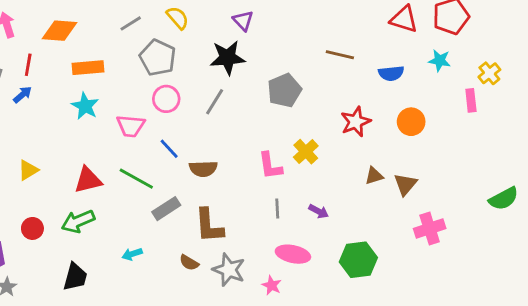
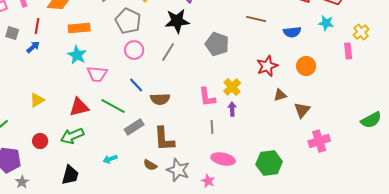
gray pentagon: (284, 90) -> (217, 44), turned -30
pink trapezoid: (131, 126) -> (97, 74), moved
brown triangle: (374, 176) -> (280, 95), moved
purple arrow: (319, 211) -> (232, 109), moved, turned -120

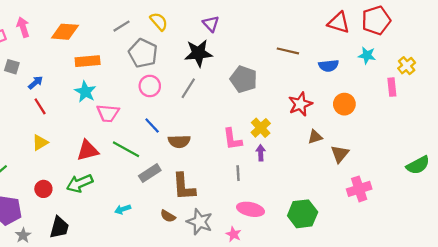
red line: (37, 26) -> (40, 106), moved, turned -42
black trapezoid: (70, 175) -> (59, 227), moved

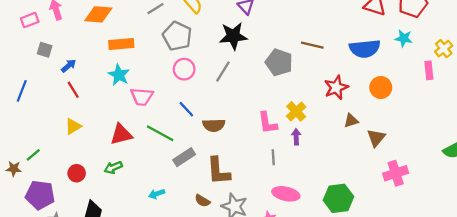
brown line: (288, 51) -> (312, 45), moved
blue semicircle: (329, 66) -> (365, 49), size x1.5
green arrow: (80, 183) -> (113, 168), size x0.7

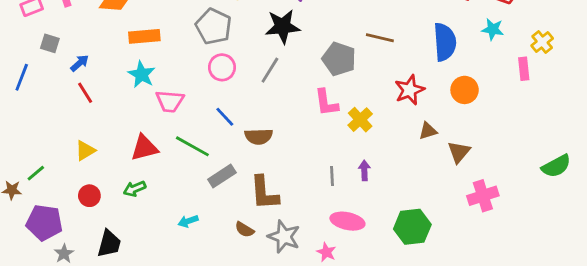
blue semicircle: (365, 49) -> (445, 42), turned -88
blue line: (22, 91) -> (22, 77), moved
pink L-shape: (268, 123) -> (326, 103), moved
yellow triangle: (73, 126) -> (85, 151), moved
purple arrow: (296, 137) -> (364, 170), moved

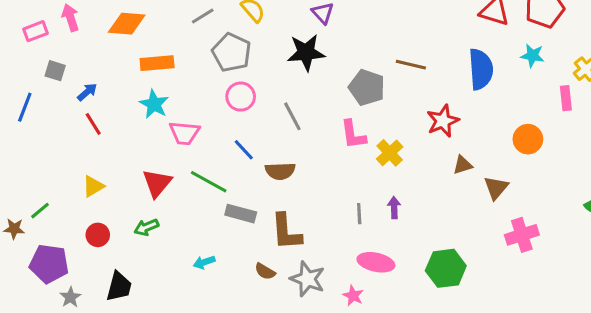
gray line: (270, 70) -> (292, 116), moved, turned -60
orange circle: (465, 90) -> (528, 139), moved
red triangle: (144, 148) -> (157, 183), turned -36
gray rectangle: (222, 176) -> (241, 214), turned 48

